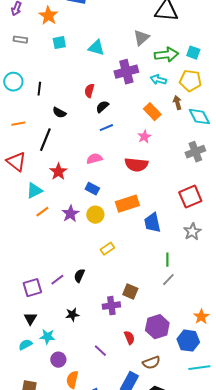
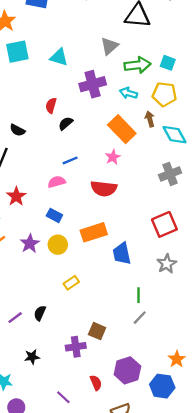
cyan square: (59, 43) -> (17, 52), size x1.5
orange rectangle: (152, 112) -> (122, 129), size x1.4
blue line: (106, 128) -> (70, 160), moved

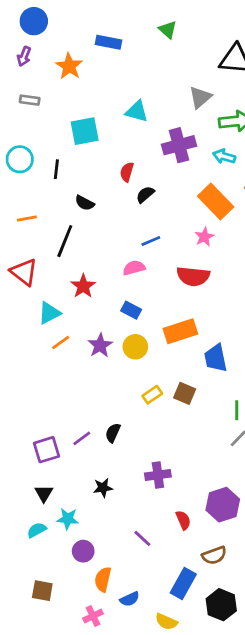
cyan square: (17, 52) -> (85, 131), moved
brown square: (97, 331) -> (185, 393), moved

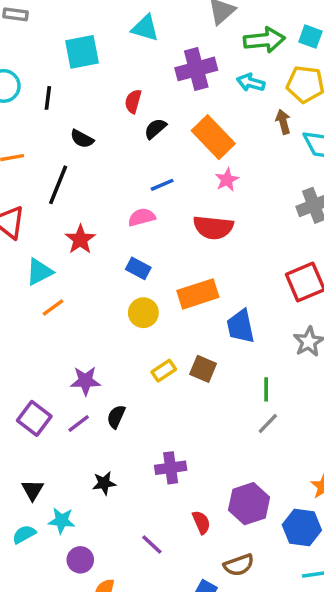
orange rectangle: (216, 202) -> (213, 137), moved
purple star: (100, 345) -> (85, 381), moved, turned 30
purple square: (47, 450) -> (34, 418), moved, turned -36

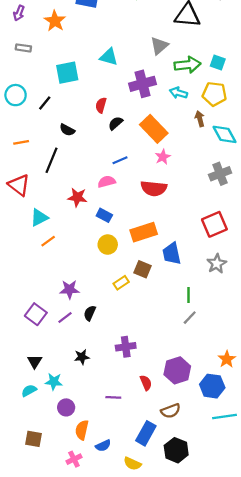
black line: (48, 98) -> (45, 103), turned 32
red star: (80, 239) -> (77, 197), moved, turned -30
brown square: (203, 369) -> (143, 269), moved
purple line: (152, 545) -> (113, 397), turned -40

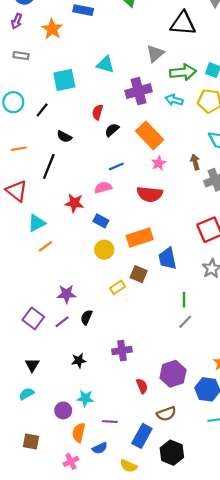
brown arrow: (200, 119) -> (195, 162), moved
cyan star: (54, 382) -> (85, 398), moved
purple line: (113, 397) -> (110, 422), moved

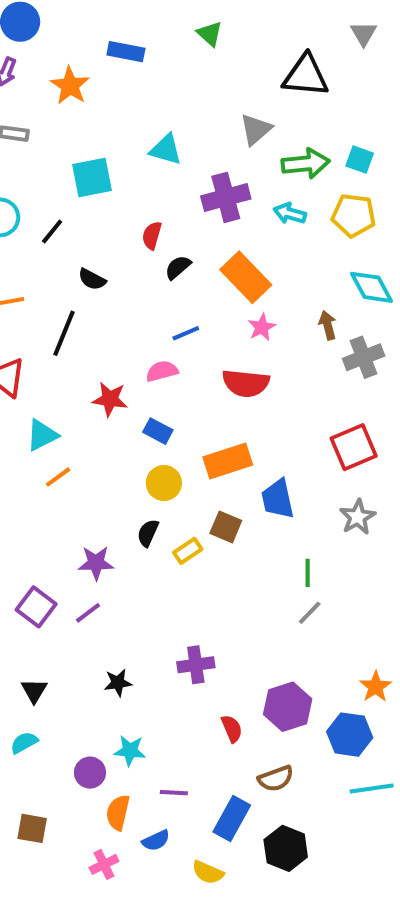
black semicircle: (86, 317) -> (148, 533), moved

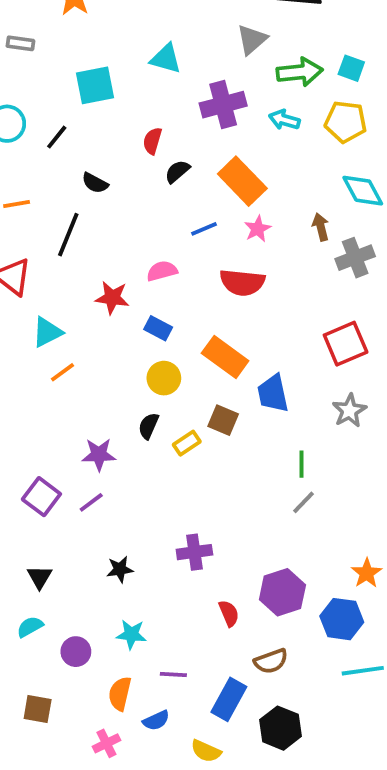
blue line: (186, 333) -> (204, 229), moved
orange rectangle: (228, 461) -> (225, 357), turned 54
purple circle: (90, 773) -> (76, 652), moved

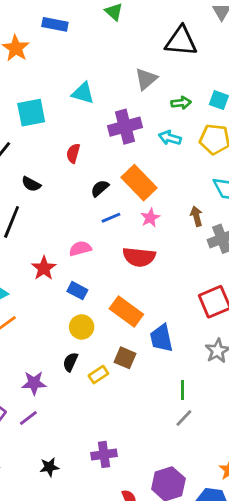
green arrow: (300, 72) -> (181, 103), size x0.6
black semicircle: (177, 171) -> (100, 188), moved
red star: (112, 298) -> (44, 268), turned 30

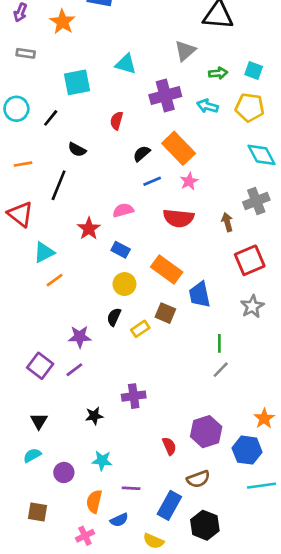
brown arrow: (196, 216) -> (227, 222), moved
purple cross: (104, 454) -> (134, 396), moved

